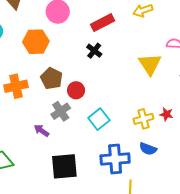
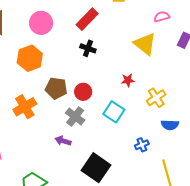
red star: (166, 114) -> (128, 80), moved
blue cross: (115, 159) -> (142, 145), size x0.5
black square: (64, 166) -> (96, 168), turned -32

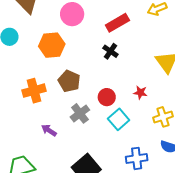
red circle: (83, 92) -> (107, 97), moved
purple arrow: (63, 141) -> (49, 130), moved
blue cross: (142, 145) -> (137, 158), size x1.5

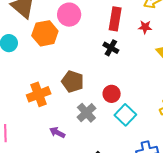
red rectangle: (117, 23) -> (115, 19), turned -45
orange hexagon: (52, 45) -> (45, 33), moved
red star: (140, 93) -> (145, 27), moved

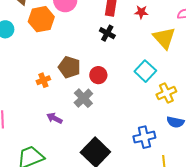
orange cross: (39, 94) -> (43, 80), moved, size x0.6
red circle: (112, 94) -> (98, 75), moved
cyan square: (125, 115) -> (145, 71), moved

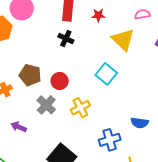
yellow cross: (166, 93) -> (80, 108), moved

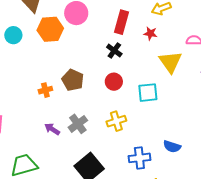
cyan square: (106, 74) -> (148, 93), turned 35
red circle: (60, 81) -> (114, 82), moved
gray cross: (46, 105) -> (78, 124), moved

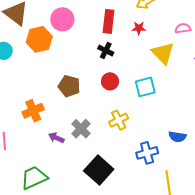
orange cross: (45, 90) -> (33, 111), moved, size x1.5

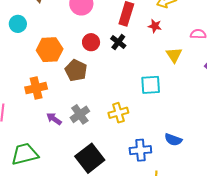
orange hexagon: (39, 39) -> (50, 50), moved
yellow triangle: (163, 53) -> (174, 55), size x0.7
red circle: (110, 81) -> (91, 42), moved

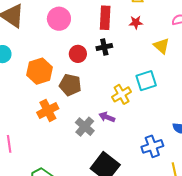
black cross: (118, 42) -> (104, 47), turned -35
orange cross: (36, 88) -> (48, 110), moved
yellow cross: (118, 113) -> (122, 94), moved
purple arrow: (54, 119) -> (107, 117), moved

